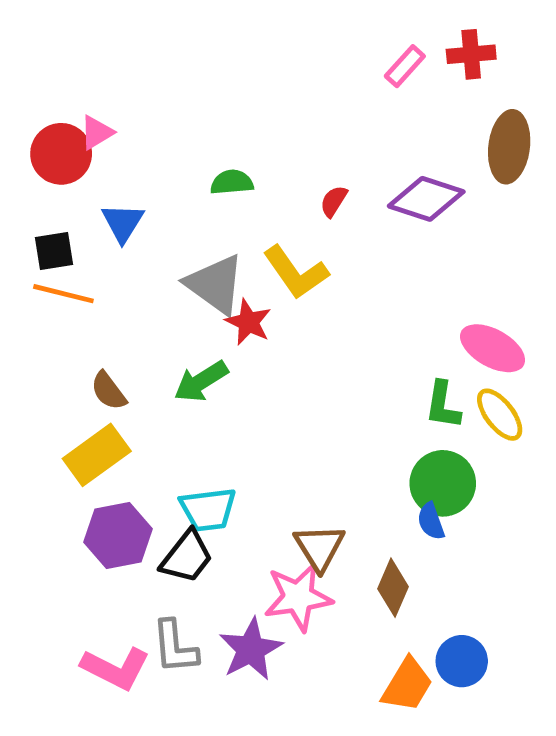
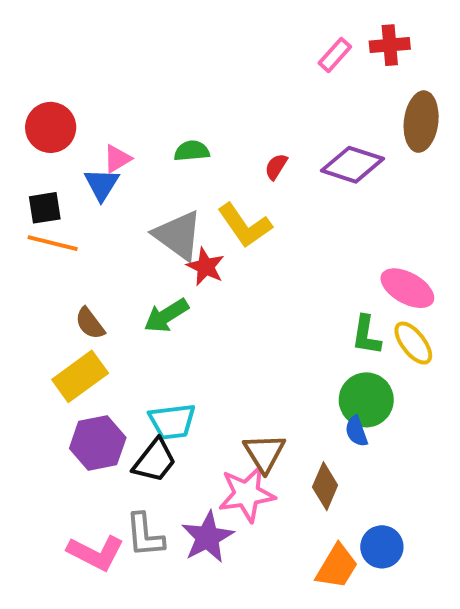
pink triangle: (97, 133) -> (117, 159), moved

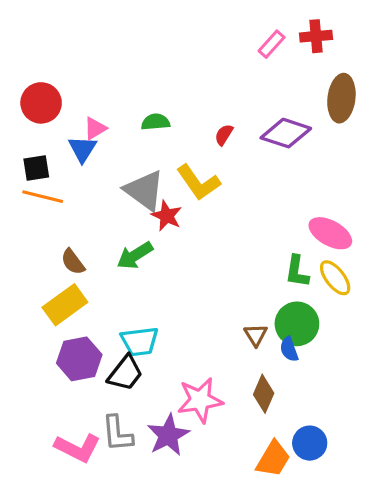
brown triangle: (264, 453) -> (256, 335), moved, size x0.7

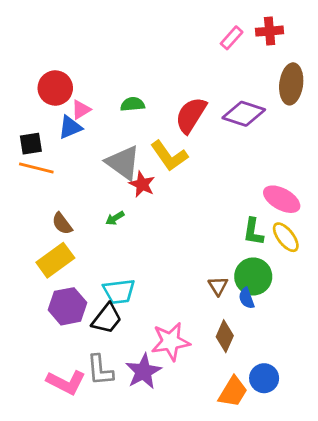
red circle: (41, 103) -> (55, 88), moved
red semicircle: (224, 135) -> (191, 115), size x2.0
blue triangle: (82, 149) -> (70, 127), turned 35
green arrow: (135, 255) -> (115, 218), size x0.6

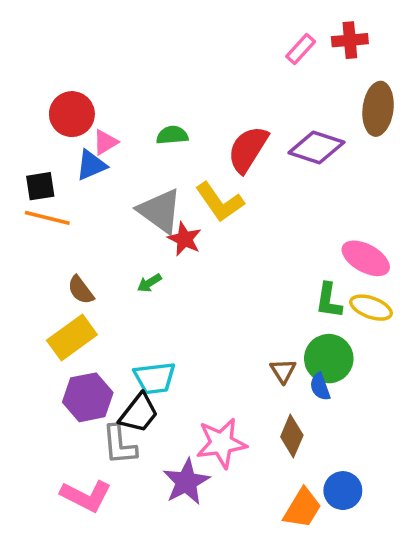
yellow ellipse: (286, 237) -> (371, 308), turned -32
gray L-shape: (100, 370) -> (119, 445), moved

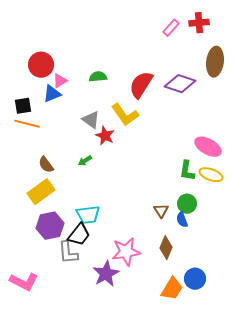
gray triangle: (160, 211) -> (91, 120), size x0.7
green circle: (329, 359) -> (187, 204), size x0.7
pink L-shape: (86, 496) -> (24, 282), moved

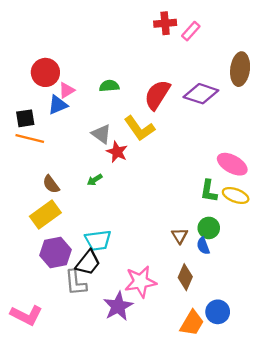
red cross: (199, 23) -> (165, 23), moved

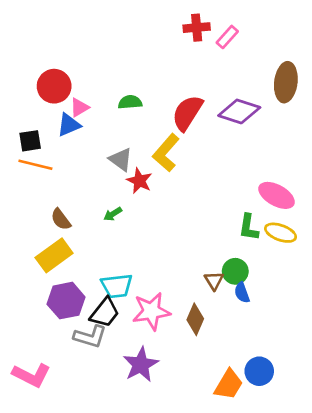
yellow L-shape: (139, 128) -> (166, 153), turned 76
green circle: (209, 228) -> (235, 271), moved
brown diamond: (185, 277) -> (195, 319), moved
pink star: (141, 282) -> (151, 311), moved
gray L-shape: (76, 283) -> (90, 337), turned -68

